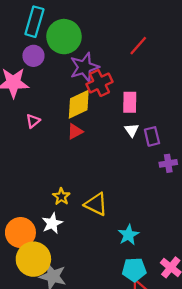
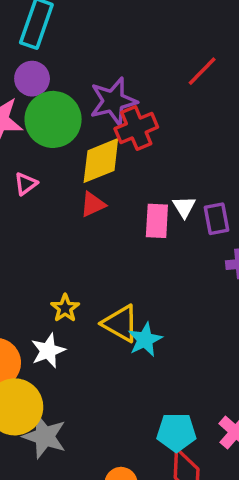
green circle: (64, 37) -> (53, 119), moved
pink rectangle: (130, 102) -> (157, 221), moved
cyan star: (128, 235) -> (145, 340), moved

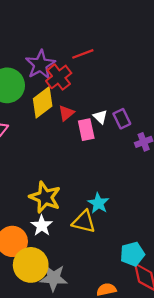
red line: (202, 71) -> (83, 54), moved, turned 40
red triangle: (93, 204) -> (66, 113), moved
yellow star: (65, 308) -> (45, 197), size x1.8
yellow triangle: (120, 323) -> (84, 222), moved

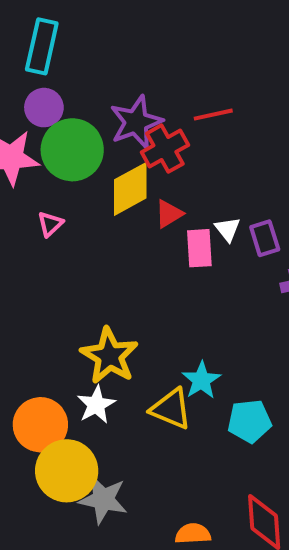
cyan pentagon: (132, 254) -> (249, 421), moved

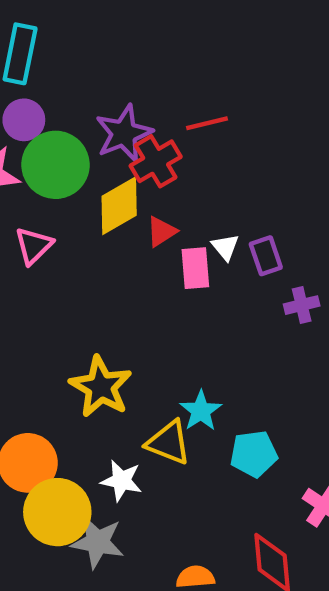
pink triangle: (50, 224) -> (34, 246), size x1.4
white star: (96, 405) -> (121, 481), moved, turned -30

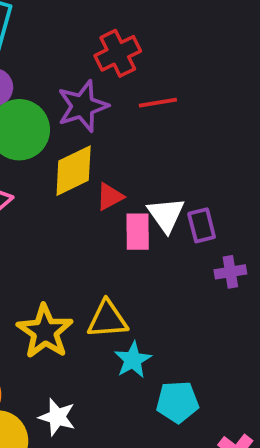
red cross: (156, 161) -> (118, 53), moved
white triangle: (225, 247) -> (166, 215), size x1.5
yellow triangle: (169, 443) -> (107, 319), moved, turned -30

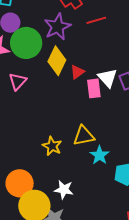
yellow diamond: (74, 171) -> (57, 61), turned -32
yellow star: (45, 332) -> (52, 146), size x0.7

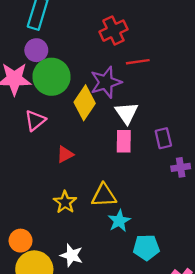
purple star: (58, 27) -> (106, 82), moved
red triangle: (77, 72) -> (65, 154), moved
white triangle: (108, 78) -> (127, 113), moved
orange circle: (20, 183) -> (21, 241), size x0.7

